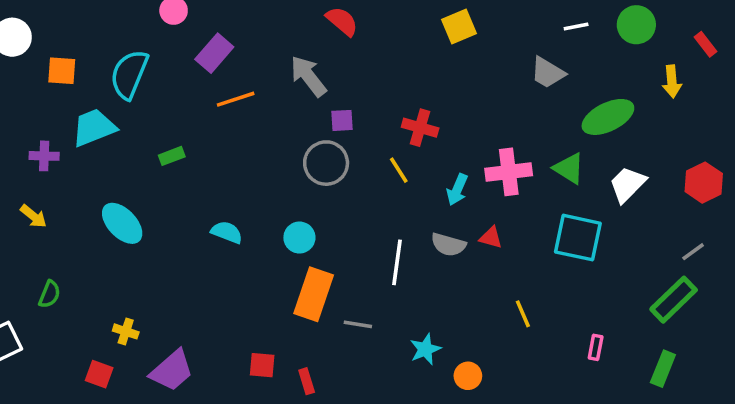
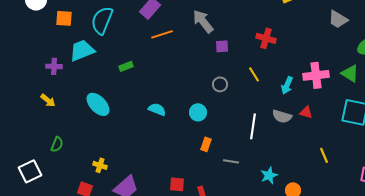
red cross: (420, 128) -> (266, 38), moved
gray circle: (326, 163) -> (220, 84), moved, size x0.6
orange rectangle: (314, 294) -> (206, 144), size x0.5

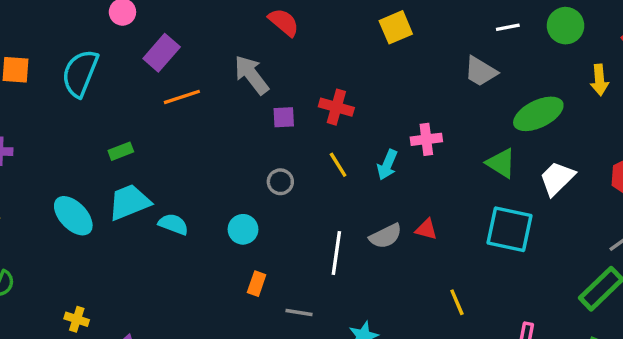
red cross: (266, 38) -> (336, 107), moved
cyan trapezoid: (82, 50) -> (129, 202), moved
pink cross: (316, 75) -> (426, 139), moved, size x0.7
cyan arrow: (287, 85) -> (387, 165), moved
gray semicircle: (282, 116) -> (386, 236), turned -42

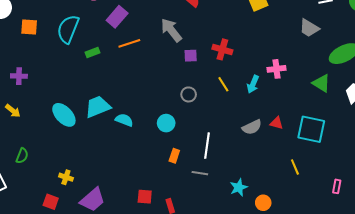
green rectangle: (121, 151) -> (93, 53), moved
cyan square: (510, 229) -> (311, 129), moved
white line: (336, 253) -> (207, 146), moved

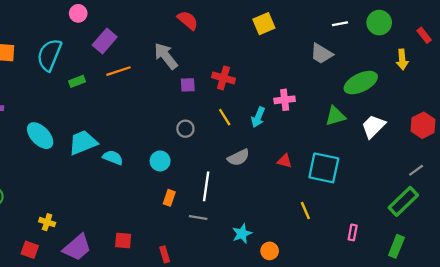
green triangle: (321, 83) -> (335, 116), turned -48
cyan ellipse: (64, 115) -> (40, 136), moved
gray semicircle: (252, 127) -> (238, 158), moved
red square: (145, 197) -> (123, 241), moved

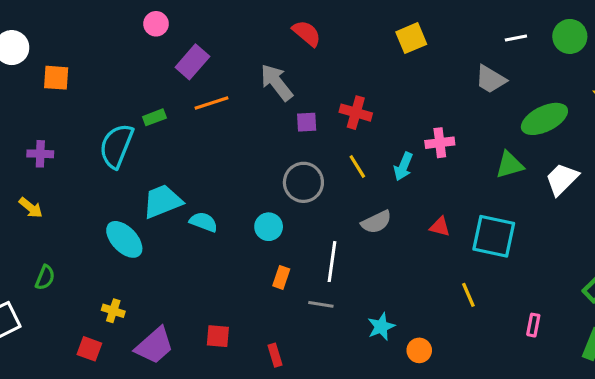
cyan semicircle: (49, 55) -> (116, 146), moved
gray circle: (185, 129) -> (303, 182), size x1.6
cyan ellipse: (40, 136) -> (124, 239), moved

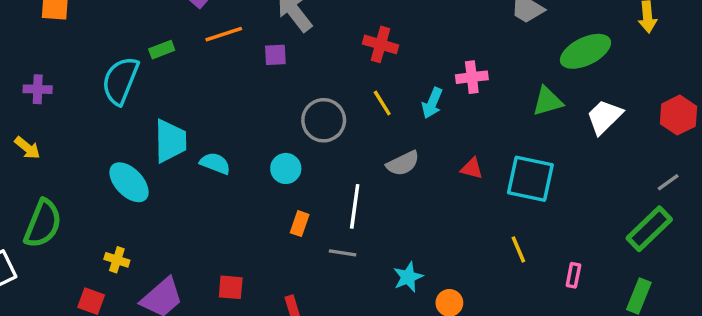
purple square: (307, 122) -> (275, 55), moved
cyan trapezoid: (162, 201) -> (170, 141), turned 111
green semicircle: (45, 277) -> (43, 224), size x1.8
yellow line: (468, 295) -> (518, 249), moved

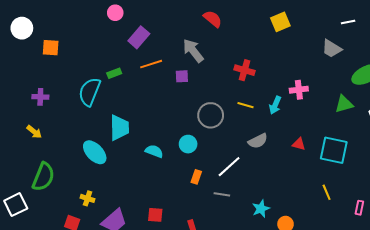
yellow line: (382, 103) -> (245, 105), turned -42
cyan semicircle: (215, 163) -> (154, 151), moved
white line: (355, 206) -> (229, 167), turned 40

